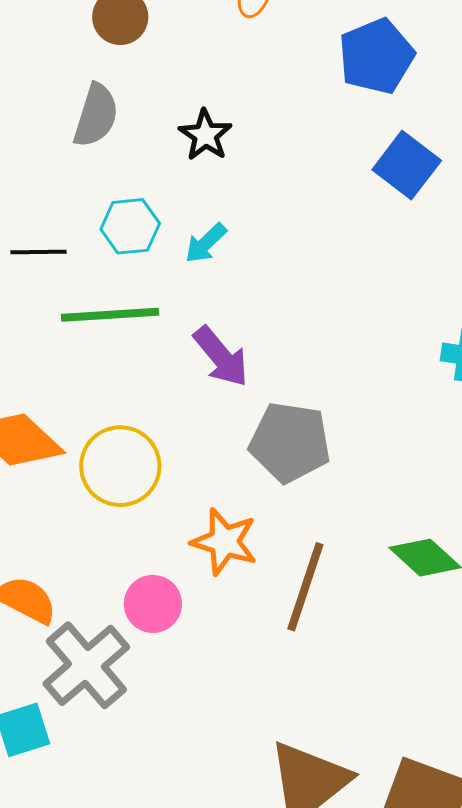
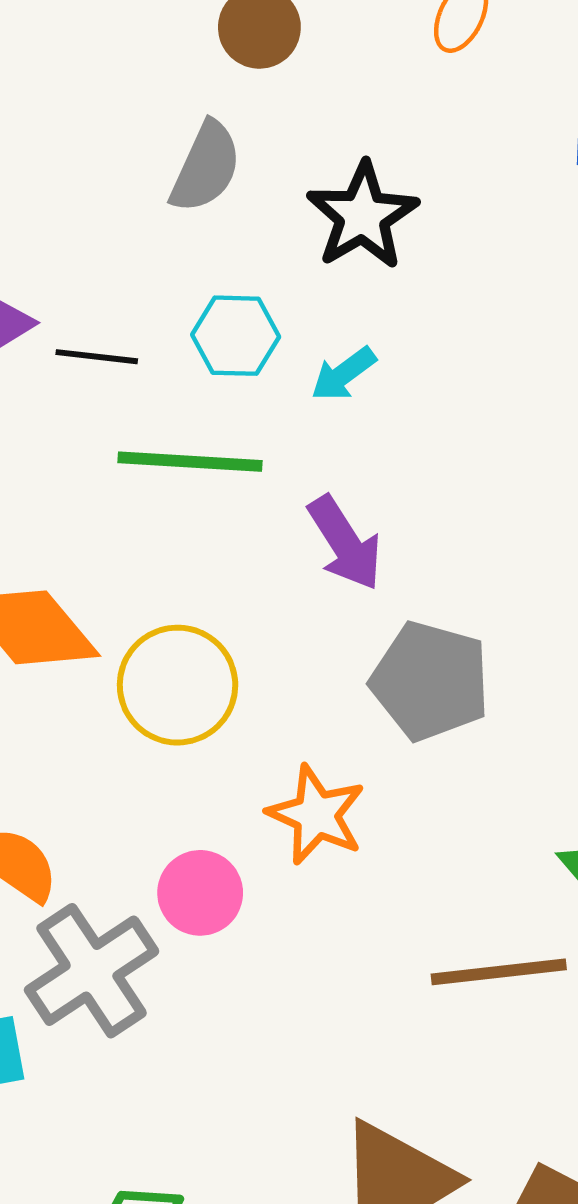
black star: (205, 135) -> (363, 216), size x1.4
brown line: (305, 587) -> (499, 972), moved, turned 58

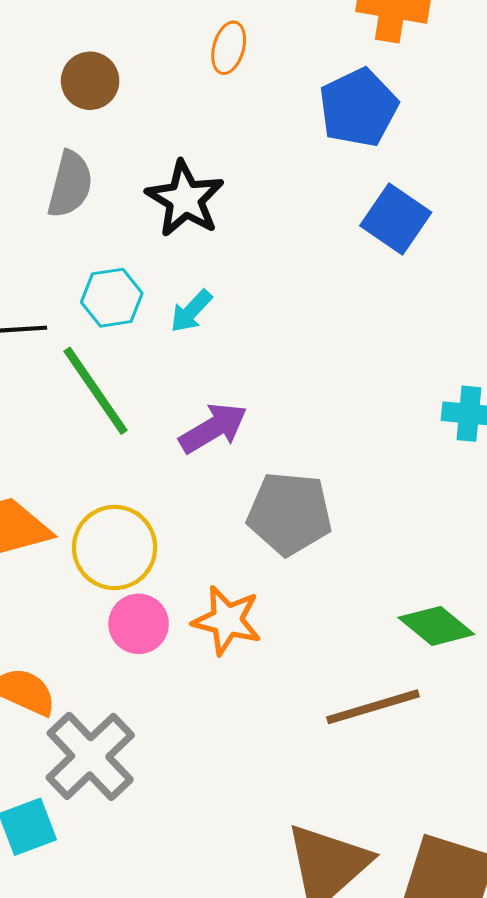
green line: (190, 462) -> (96, 391), turned 62
purple arrow: (345, 543) -> (213, 428), turned -78
pink circle: (200, 893) -> (139, 624), moved

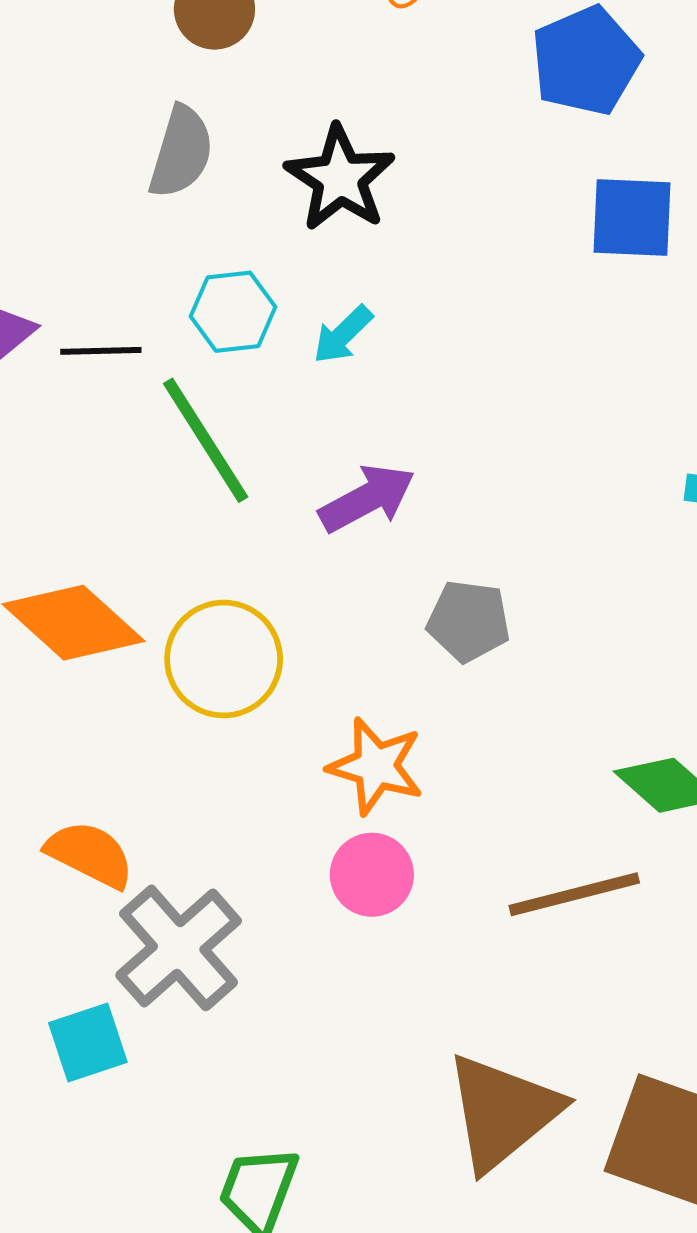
blue square: (396, 219) -> (632, 218), turned -34
gray pentagon: (290, 513) -> (469, 621), size x0.7
pink circle: (139, 624) -> (372, 875), moved

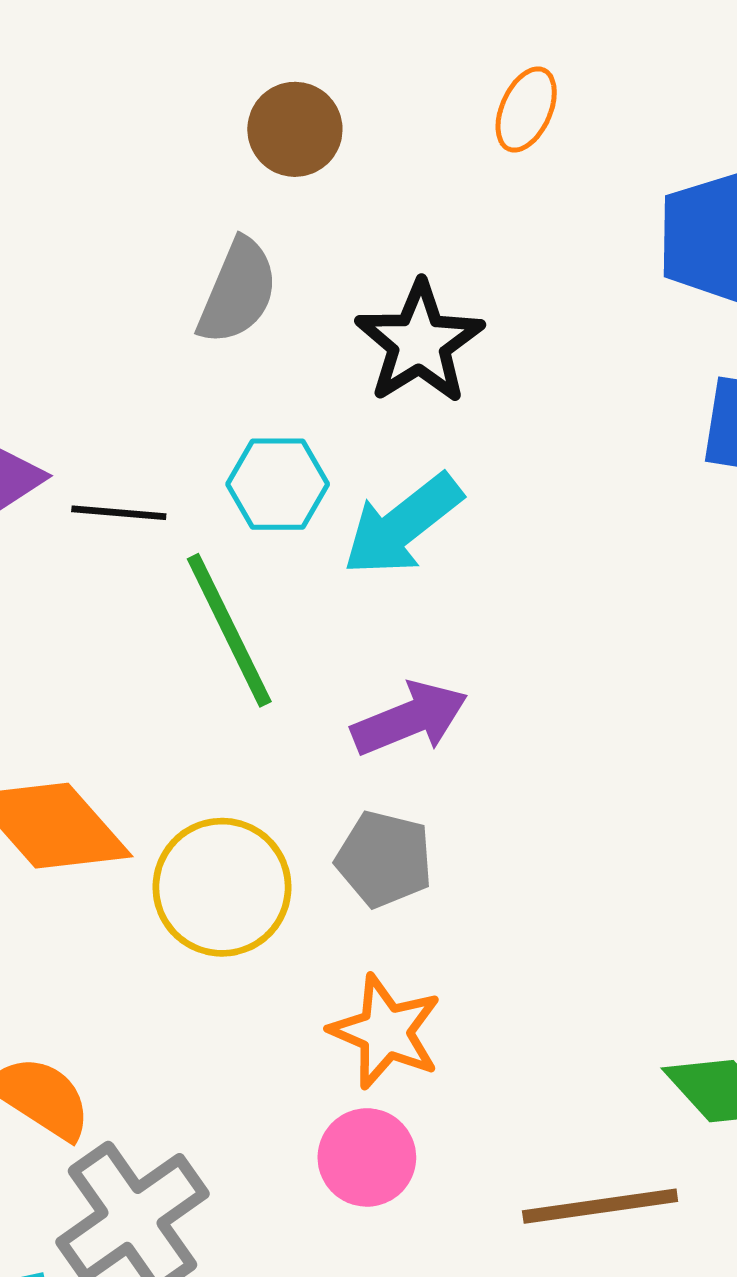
cyan arrow: (343, 335) -> (402, 525), size x1.6
gray pentagon: (469, 621) -> (384, 859), moved

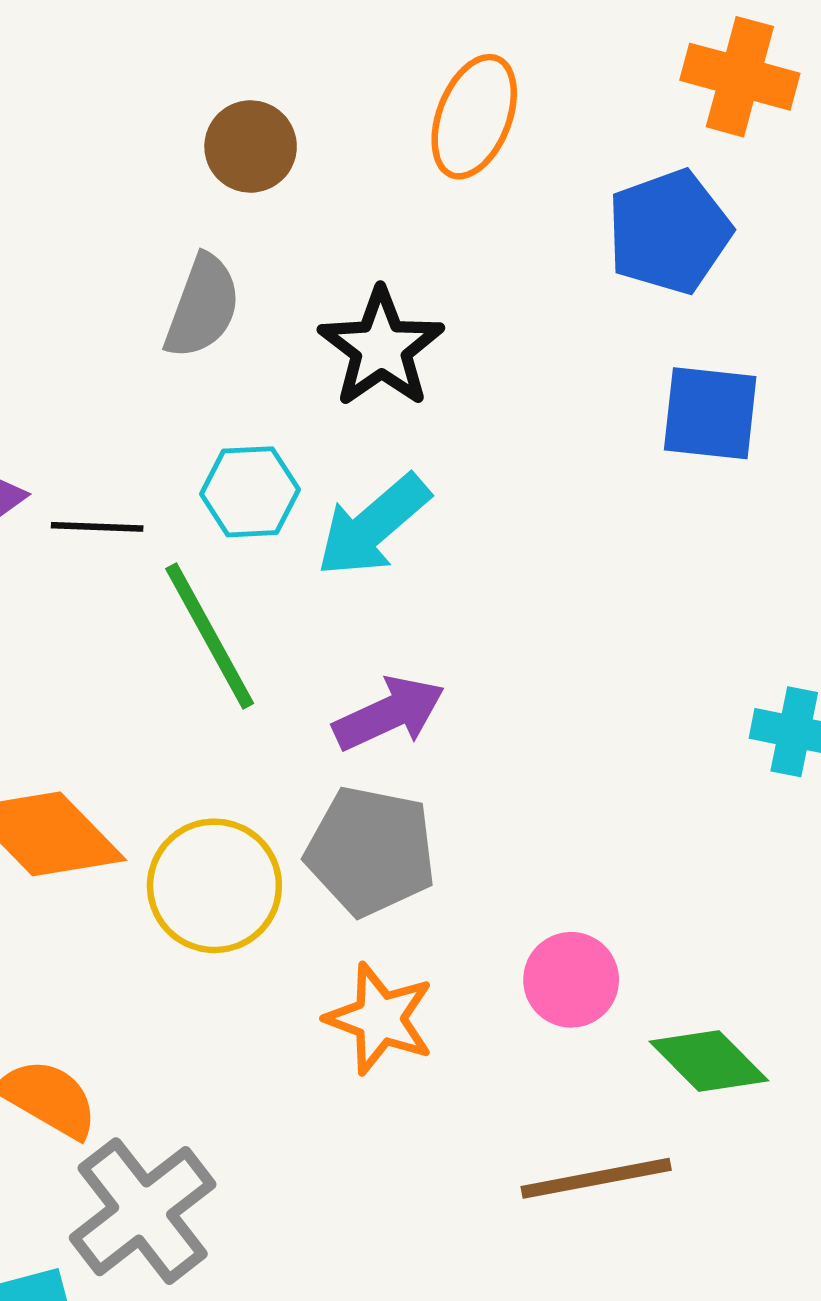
orange ellipse: (526, 110) -> (474, 117), size x1.5
gray pentagon: (384, 859) -> (371, 851), size x1.4
pink circle: (367, 1157) -> (571, 980), moved

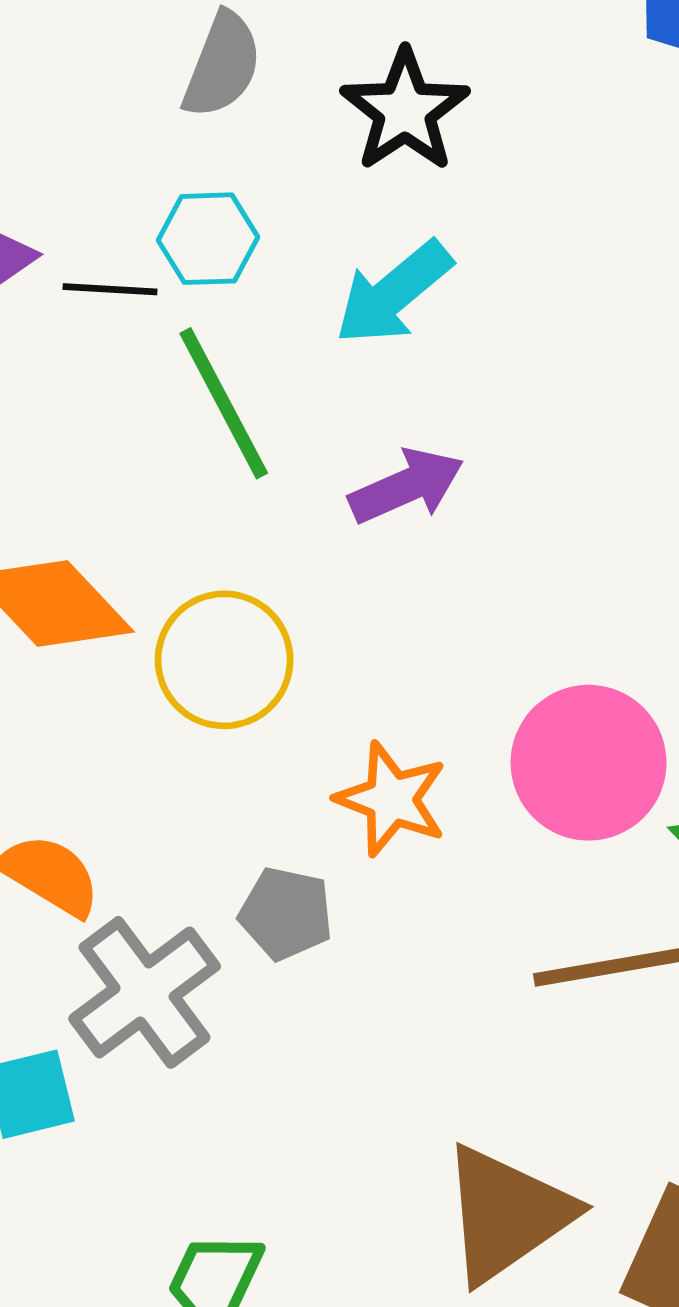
cyan hexagon: (250, 492) -> (208, 239), moved
gray pentagon: (371, 851) -> (286, 914), moved, size x0.7
pink circle: (571, 980) -> (589, 763), size x1.6

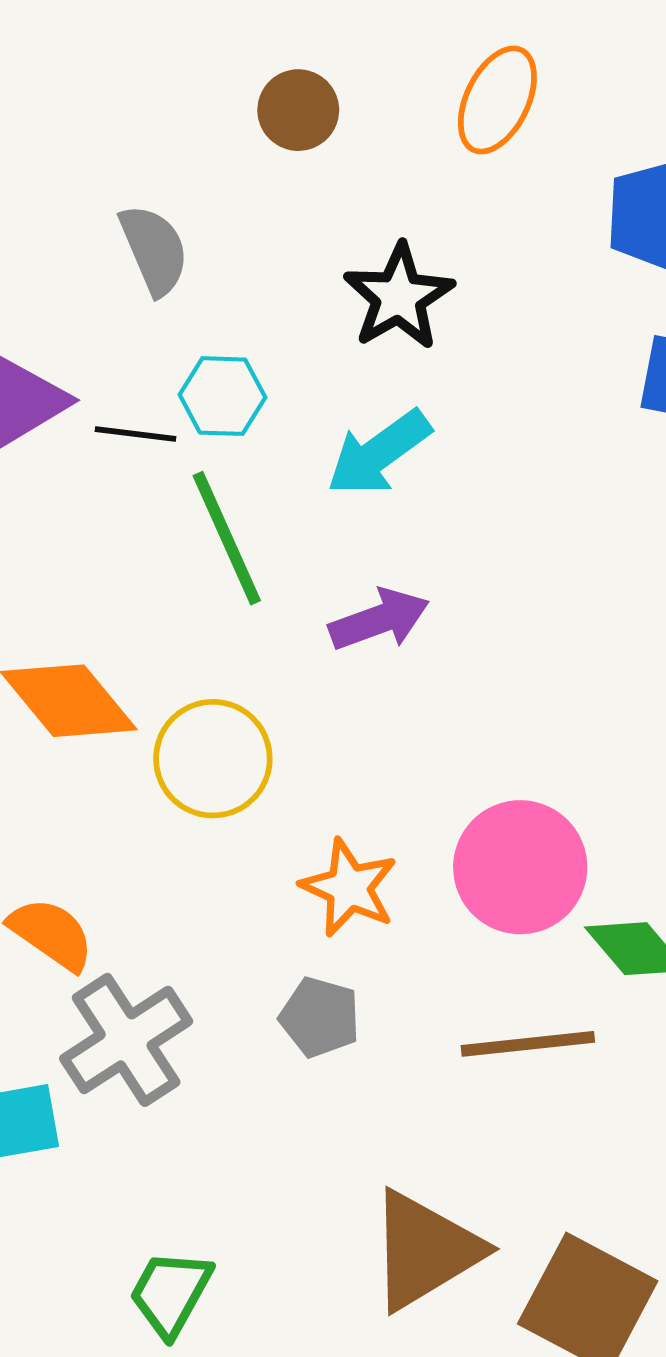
gray semicircle: (222, 65) -> (154, 250), moved, turned -48
gray pentagon: (286, 914) -> (320, 1017), moved

